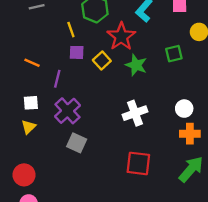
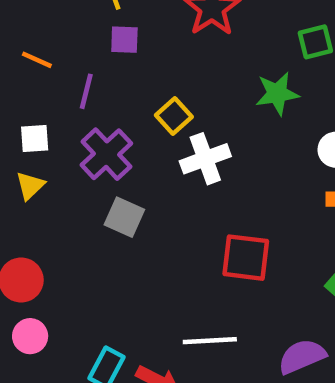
yellow square: (102, 60) -> (174, 116), moved
green star: (136, 65) -> (277, 94), moved, turned -30
white cross: (135, 113) -> (205, 159), moved

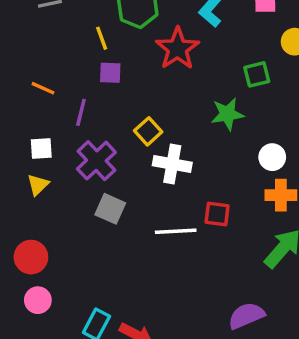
white cross: (205, 159) -> (172, 164), turned 30
red square: (246, 258) -> (217, 214), moved, size x0.7
white line: (210, 341) -> (176, 231), moved

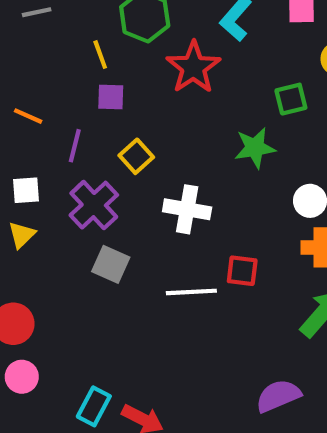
yellow square: (148, 131) -> (136, 156), moved

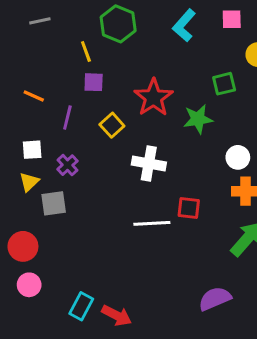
red star: (193, 67) -> (153, 98), moved
purple cross: (94, 205) -> (67, 165), moved, size x0.6
gray square: (111, 264) -> (54, 203), moved, turned -32

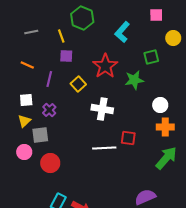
gray line: (40, 21) -> (31, 32), moved
cyan L-shape: (184, 25) -> (122, 32), moved
red circle: (23, 246) -> (50, 163), moved
pink circle: (29, 285) -> (24, 152), moved

